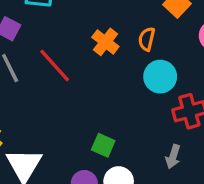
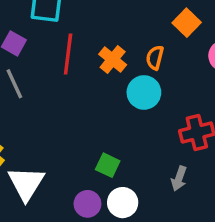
red line: (55, 66) -> (68, 54), moved, turned 48
cyan circle: (160, 77) -> (144, 92), moved

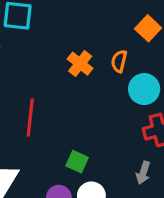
red line: (68, 54) -> (30, 118), moved
cyan circle: (144, 92) -> (144, 89), moved

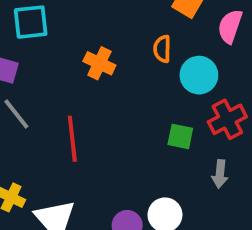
orange cross: (80, 64) -> (99, 63), moved
green square: (77, 162) -> (180, 136), moved

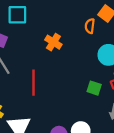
orange semicircle: (162, 49) -> (90, 26), moved

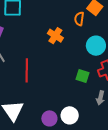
orange cross: (53, 42) -> (55, 36), moved

